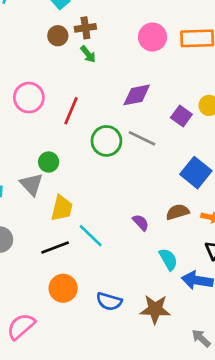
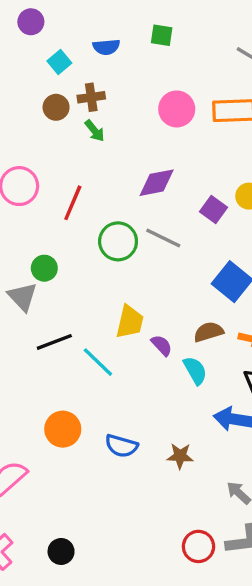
yellow trapezoid: (62, 208) -> (130, 322), moved
black line: (55, 247) -> (54, 342), moved
cyan semicircle: (168, 259) -> (195, 370), moved
brown star: (155, 309) -> (180, 456), size x0.7

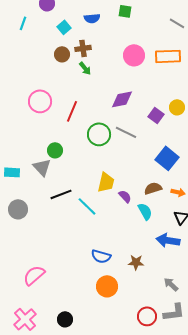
orange circle: (63, 429) -> (107, 286), moved

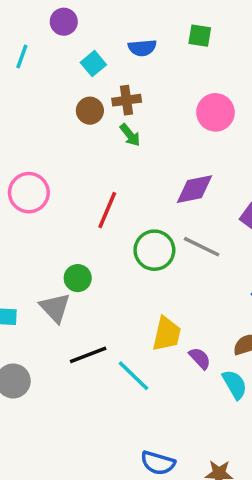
pink circle: (40, 101) -> (29, 193), moved

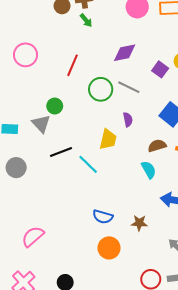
purple semicircle: (200, 358) -> (128, 120), moved, turned 32

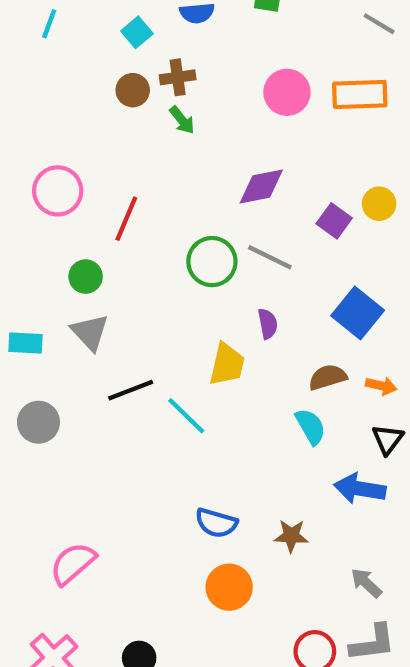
red line: (72, 65) -> (126, 219), moved
green circle: (55, 106) -> (86, 277), moved

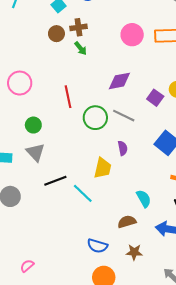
red line: (126, 219) -> (68, 97), moved, turned -35
brown semicircle: (328, 377) -> (127, 222), moved
pink semicircle: (73, 564) -> (27, 266), size x0.6

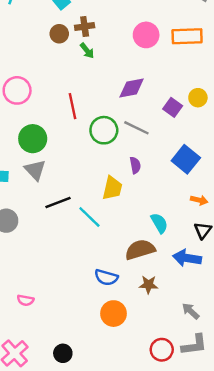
green circle: (33, 125) -> (33, 139), size x1.5
brown semicircle: (127, 222) -> (140, 250), size x1.4
pink semicircle: (27, 266) -> (25, 300), turned -128

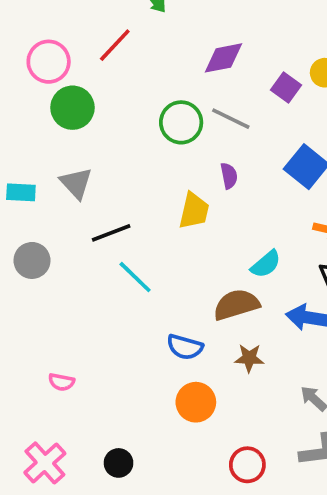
red line: (72, 106) -> (115, 45), moved, turned 55
green circle: (33, 139) -> (72, 108), moved
cyan line: (89, 217) -> (135, 277), moved
cyan semicircle: (159, 223) -> (266, 264), turned 80
red circle: (162, 350) -> (247, 465), moved

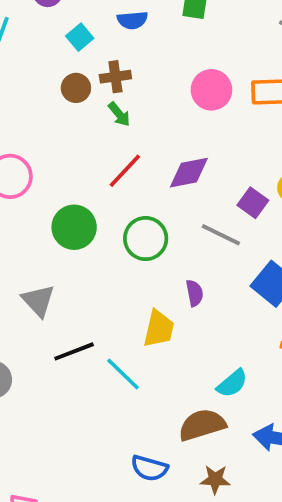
red line: (115, 45) -> (125, 171), moved
green circle: (72, 108) -> (74, 227), moved
gray line: (231, 119) -> (221, 235), moved
cyan line: (135, 277) -> (123, 374), moved

